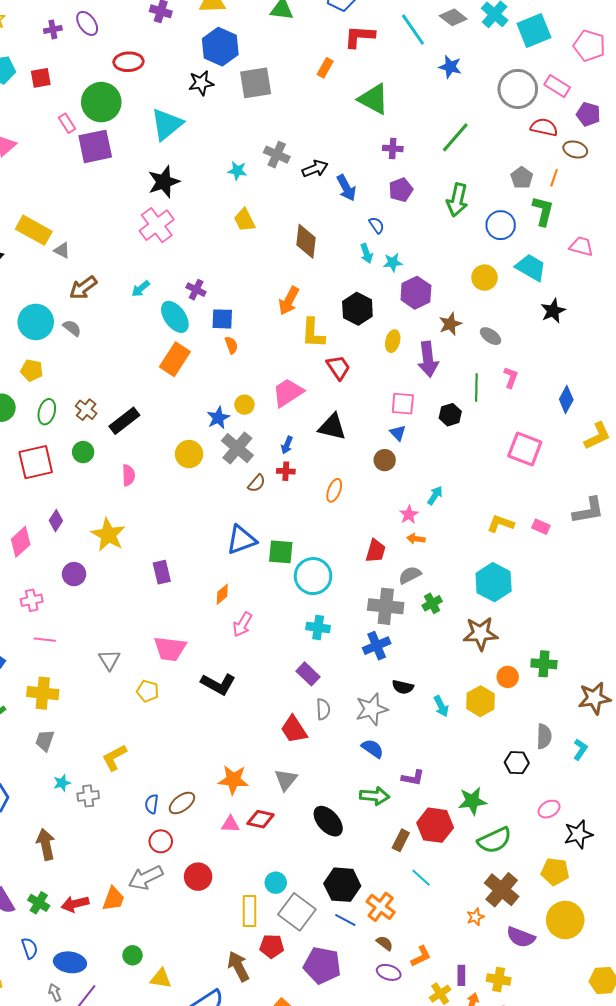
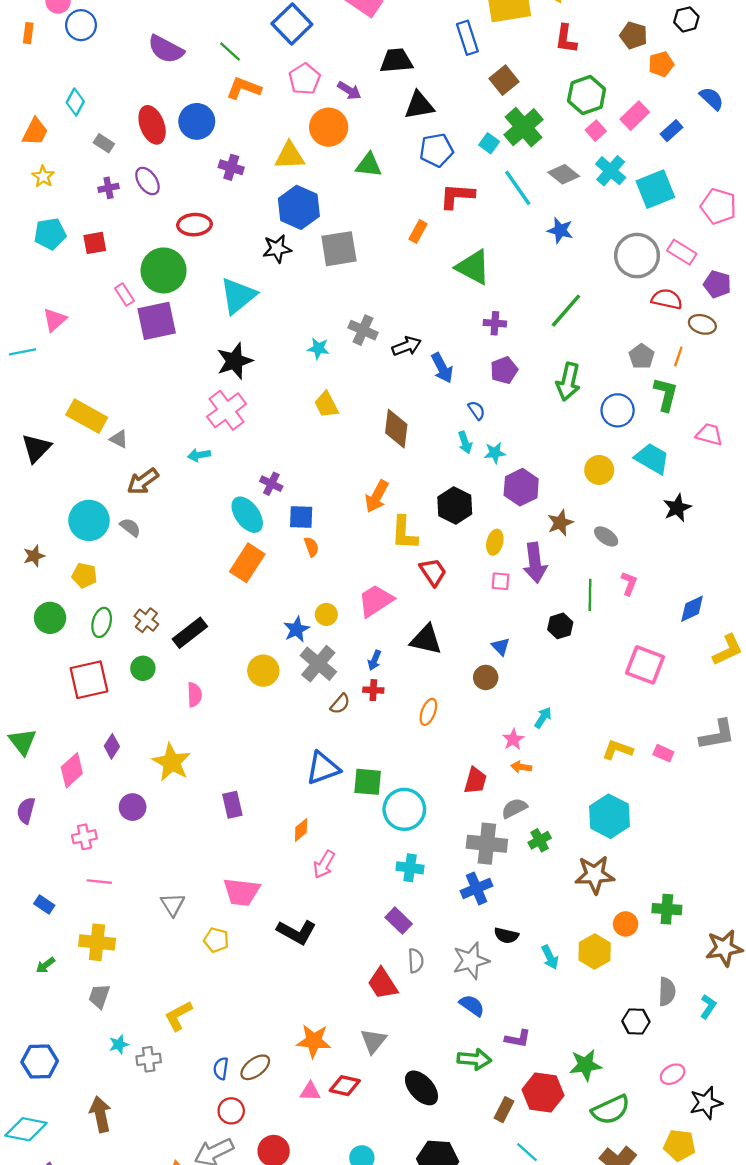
cyan arrow: (141, 289) -> (199, 455), moved, turned 30
blue diamond: (566, 400) -> (692, 609), turned 36
pink square: (403, 404) -> (501, 581), moved, size x0.7

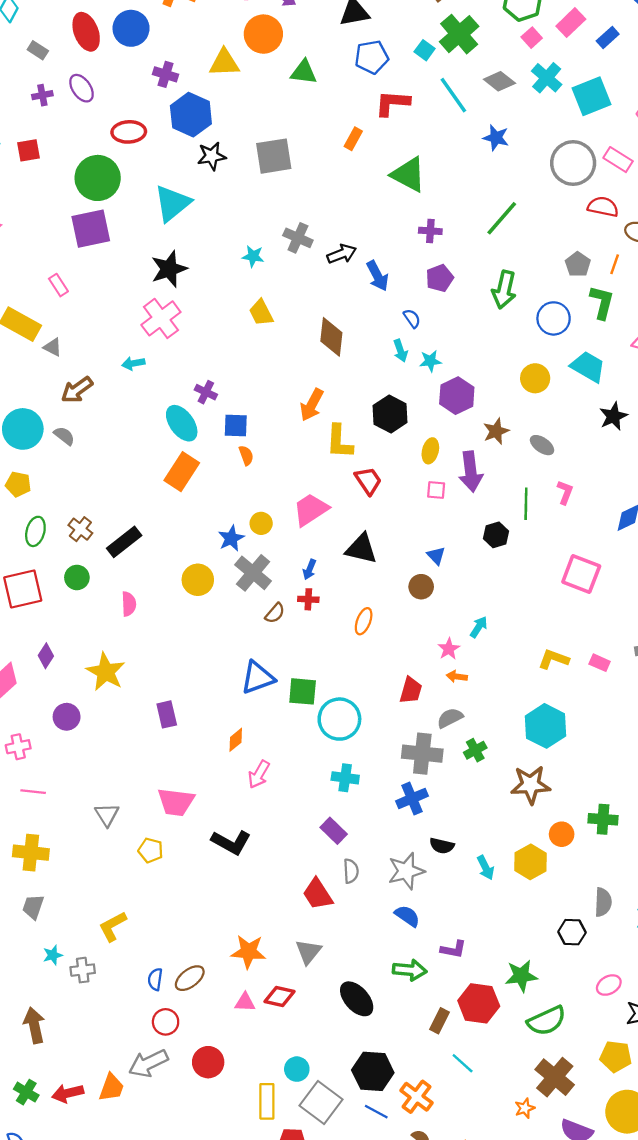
blue hexagon: (299, 207) -> (191, 115), moved
pink rectangle: (125, 295) -> (58, 285), moved

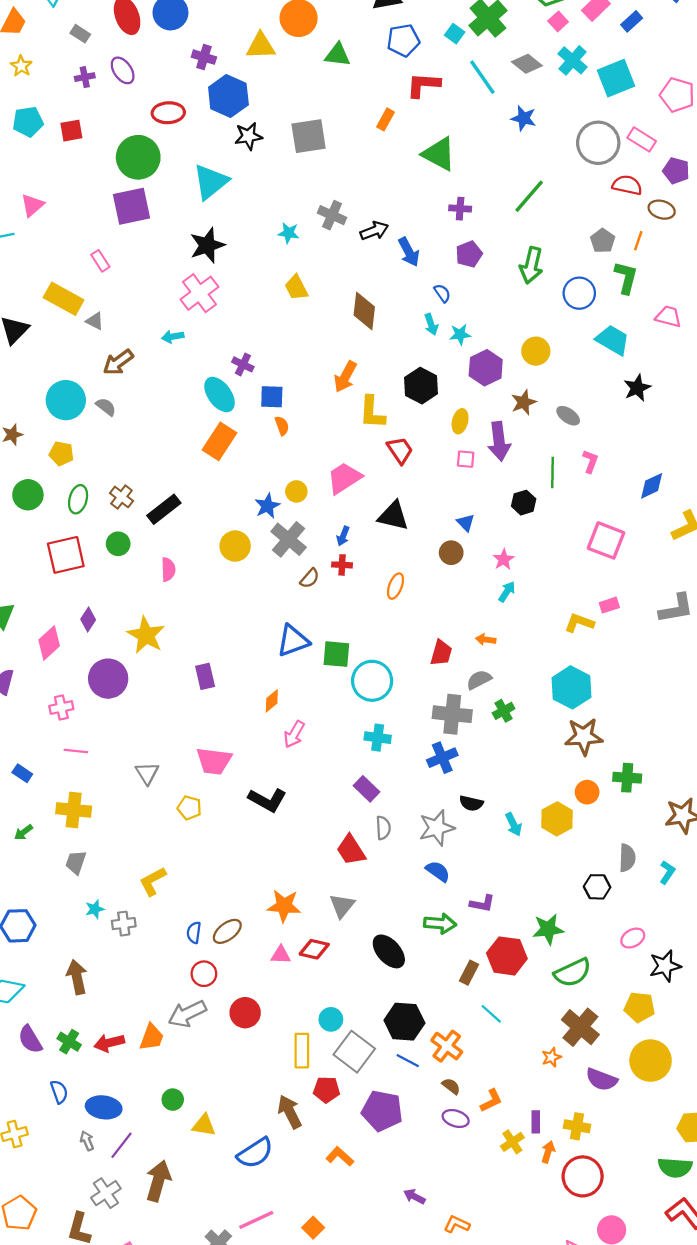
yellow circle: (535, 378) -> (536, 351), moved
pink star: (449, 649) -> (504, 559), moved
pink rectangle: (600, 663) -> (609, 605), moved, turned -42
purple circle: (67, 717) -> (108, 679), size x1.5
brown star: (531, 785) -> (584, 736), moved

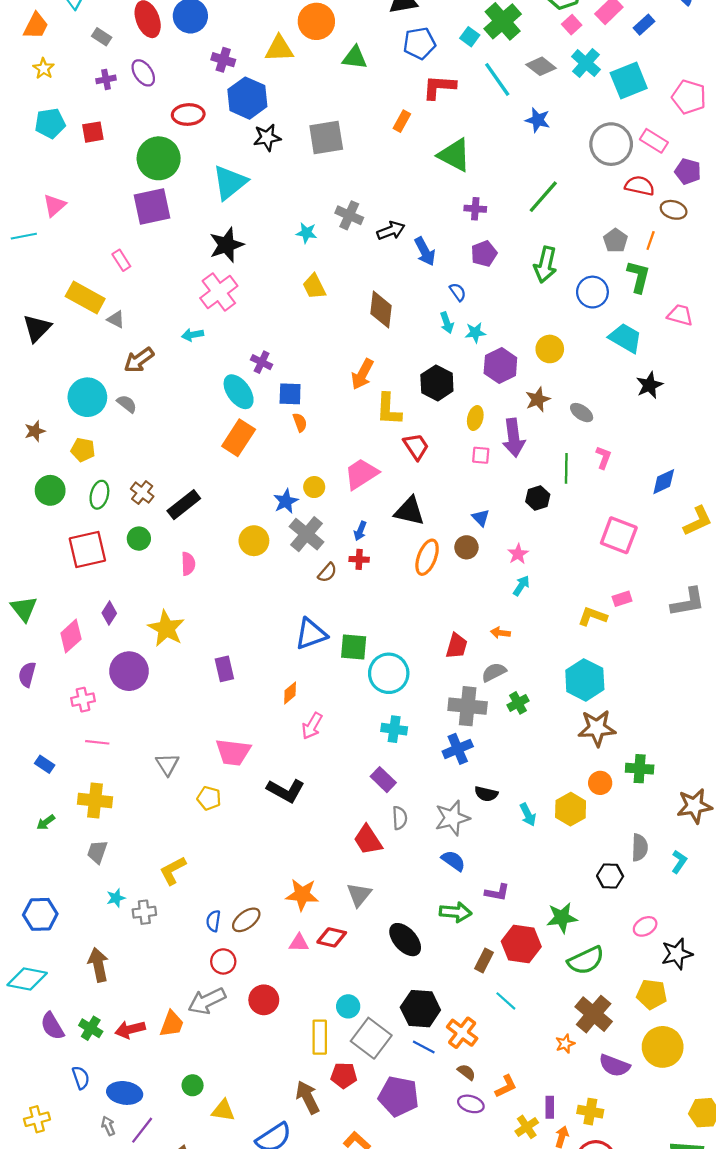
orange ellipse: (395, 586) -> (427, 557), moved, size x1.4

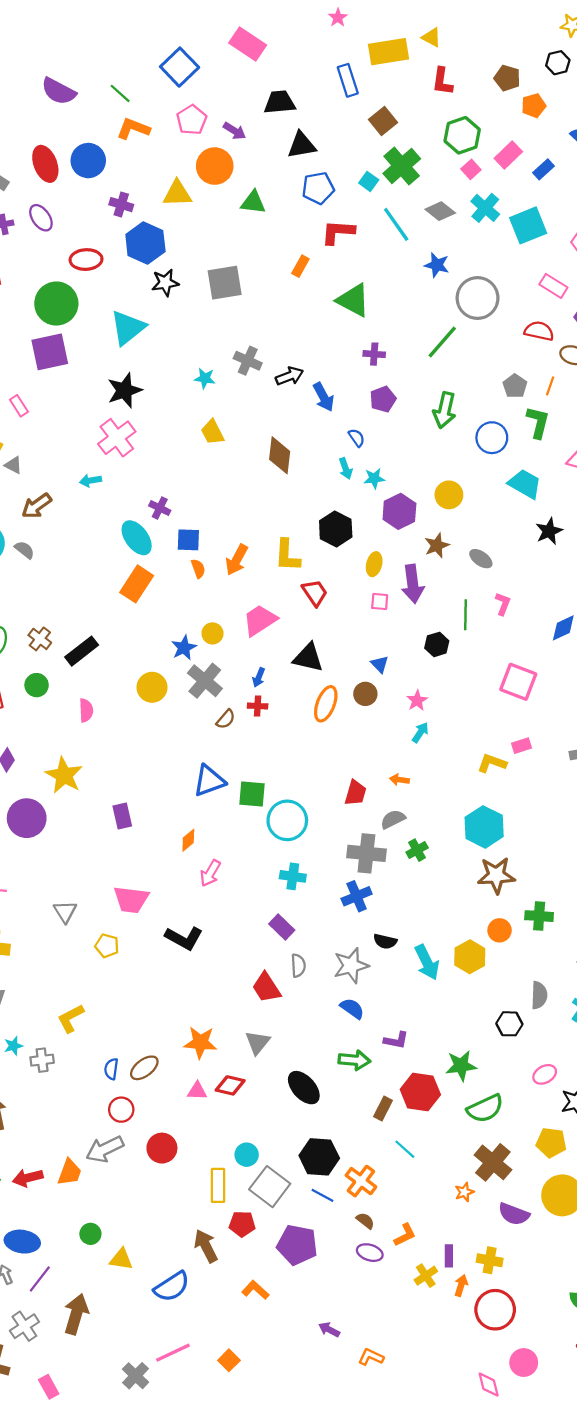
gray circle: (611, 144) -> (478, 298), moved
orange arrow: (362, 374) -> (237, 560), moved
cyan arrow: (528, 815) -> (427, 962), size x1.5

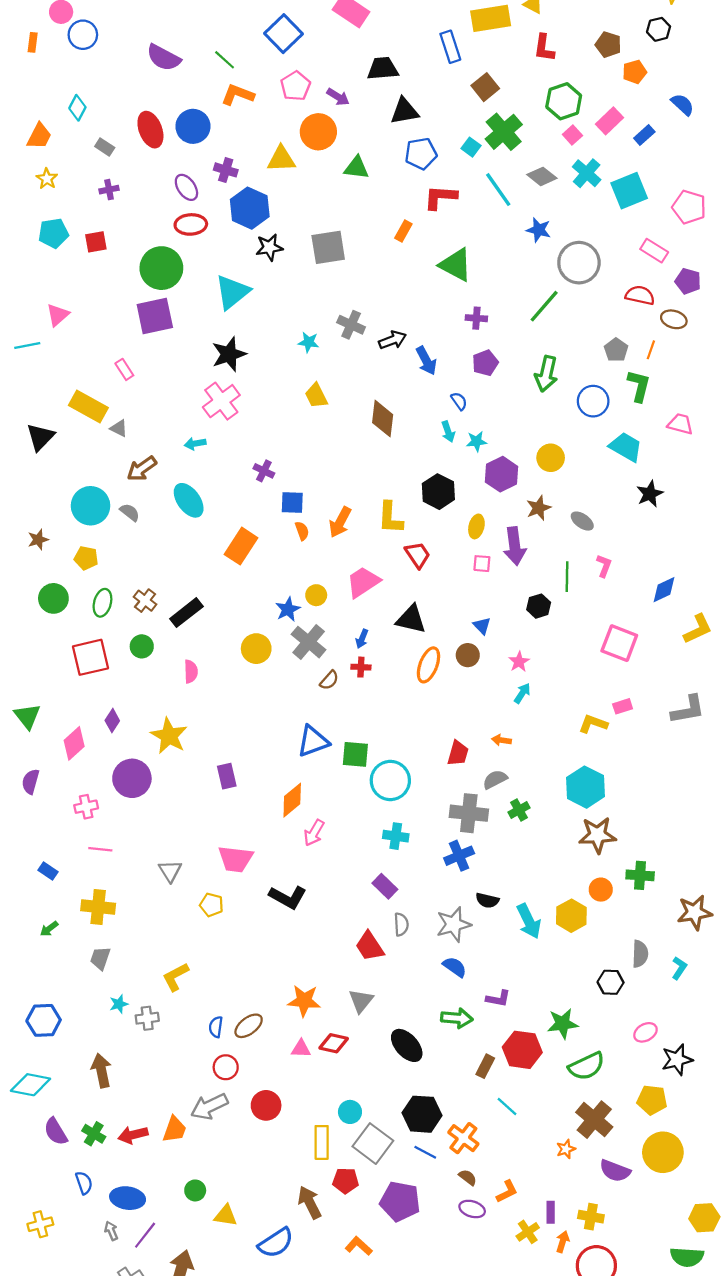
purple ellipse: (41, 218) -> (186, 187), moved
cyan ellipse: (137, 538) -> (189, 500), moved
orange diamond: (188, 840) -> (292, 800), size x1.5

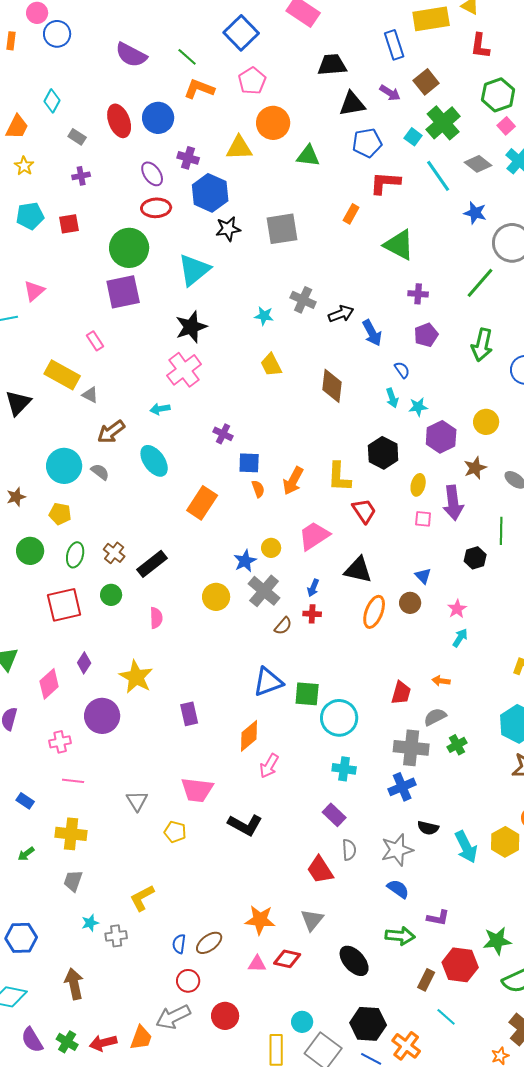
purple arrow: (338, 97) -> (390, 93), moved

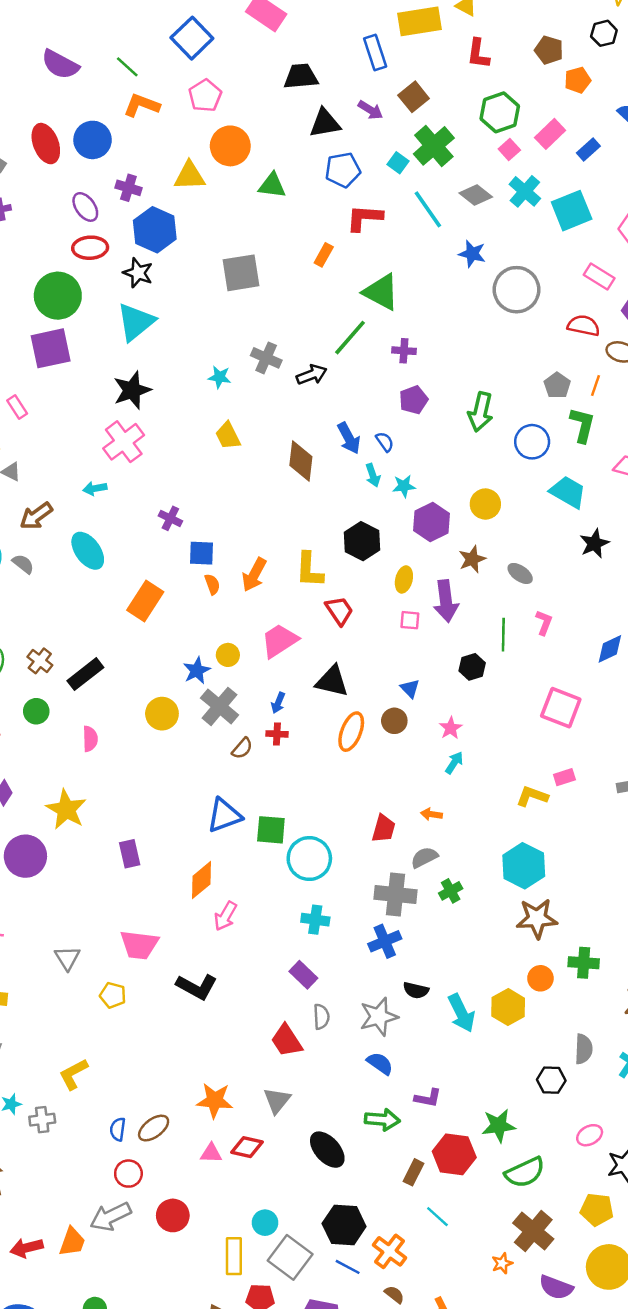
black star: (228, 229) -> (138, 273), moved, turned 30
green line: (480, 283) -> (350, 338), moved
blue arrow: (372, 333) -> (349, 438), moved

